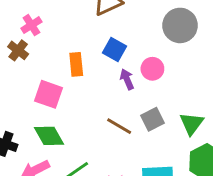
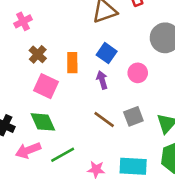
pink cross: (31, 25) -> (23, 21), moved
brown cross: (18, 50) -> (38, 54), moved
purple arrow: (127, 79) -> (102, 80), moved

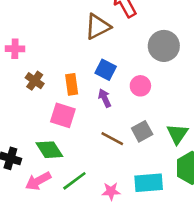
pink cross: (23, 21) -> (15, 49), turned 36
pink square: (46, 86) -> (63, 115), moved

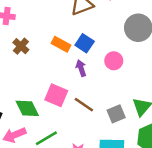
orange rectangle: (72, 84) -> (61, 44), moved, turned -60
pink square: (63, 115) -> (56, 95), moved
gray square: (142, 131) -> (116, 114), moved

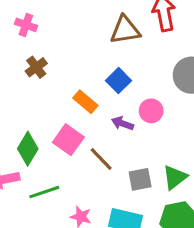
orange rectangle: (61, 44) -> (85, 102), moved
purple arrow: (81, 68) -> (123, 123), moved, turned -63
green diamond: (27, 108) -> (28, 149), turned 45

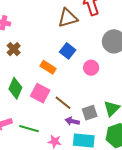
purple arrow: (123, 123) -> (72, 121), moved
green diamond: (28, 149) -> (15, 88), moved
green line: (44, 192) -> (29, 129), turned 42

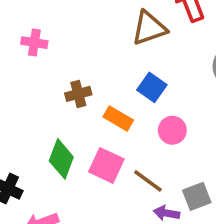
brown cross: (14, 49) -> (78, 94), moved, turned 32
pink circle: (91, 68) -> (172, 130), moved

